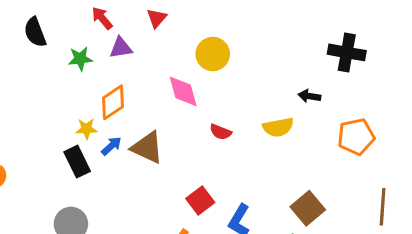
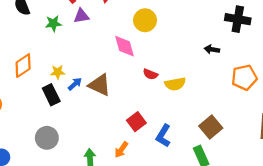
orange diamond: (113, 102) -> (23, 66), moved
yellow semicircle: (278, 127) -> (175, 84), moved

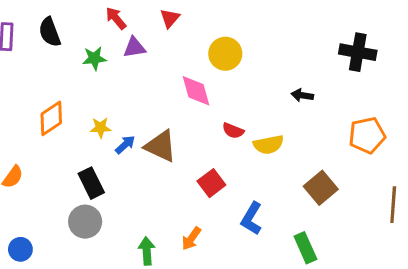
black arrow: (212, 49) -> (302, 95), moved
black rectangle: (51, 95) -> (91, 183), moved
red square: (136, 122) -> (211, 183), moved
brown square: (211, 127) -> (321, 188), moved

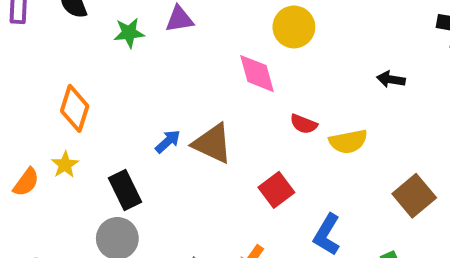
orange diamond: (51, 118) -> (75, 108), turned -39
yellow star: (101, 128) -> (65, 165), moved, turned -30

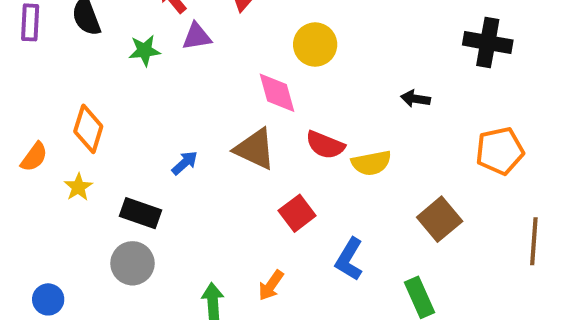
red semicircle: (304, 124) -> (325, 145), size x1.4
brown triangle: (212, 143) -> (255, 149), moved
orange semicircle: (26, 182) -> (34, 157), moved
black rectangle: (125, 190) -> (140, 213), turned -45

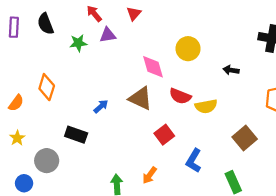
yellow circle: (315, 45) -> (188, 49), moved
yellow star: (78, 187) -> (17, 138), moved
gray circle: (132, 263) -> (47, 161), moved

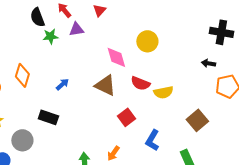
black semicircle: (46, 24) -> (37, 17), moved
black arrow: (231, 70) -> (208, 63), moved
blue arrow: (101, 106) -> (62, 84), moved

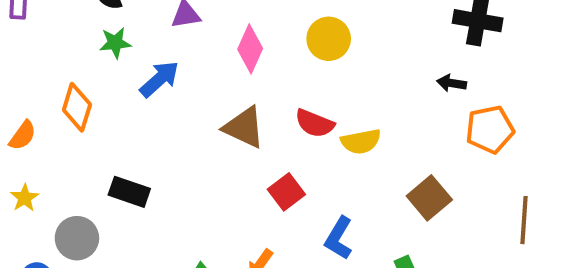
green star: (50, 36) -> (115, 43), moved
pink diamond: (116, 57) -> (250, 49), moved, turned 40
blue arrow: (62, 84) -> (159, 79), moved, size x1.5

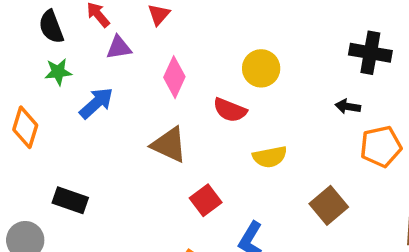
yellow circle: (329, 39) -> (261, 68), moved
red semicircle: (315, 123) -> (230, 110), moved

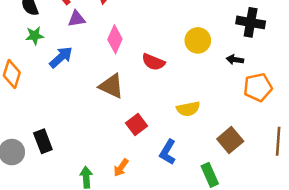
yellow circle: (261, 68) -> (198, 40), moved
yellow semicircle: (270, 157) -> (188, 109), moved
black rectangle: (70, 200) -> (43, 141), moved, turned 50
brown square: (329, 205) -> (230, 140), moved

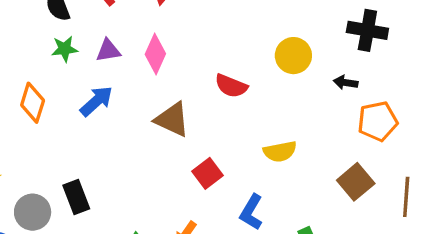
purple triangle: (77, 19) -> (108, 51), moved
pink diamond: (115, 39) -> (155, 54), moved
blue arrow: (61, 57) -> (96, 101), moved
brown square: (230, 140) -> (356, 182), moved

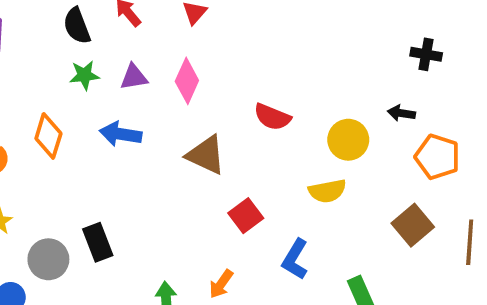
black cross: (367, 30) -> (426, 54), size x0.7
yellow circle: (293, 56) -> (348, 140), moved
blue arrow: (96, 101) -> (121, 134), turned -129
orange pentagon: (378, 121) -> (437, 157), turned 30

